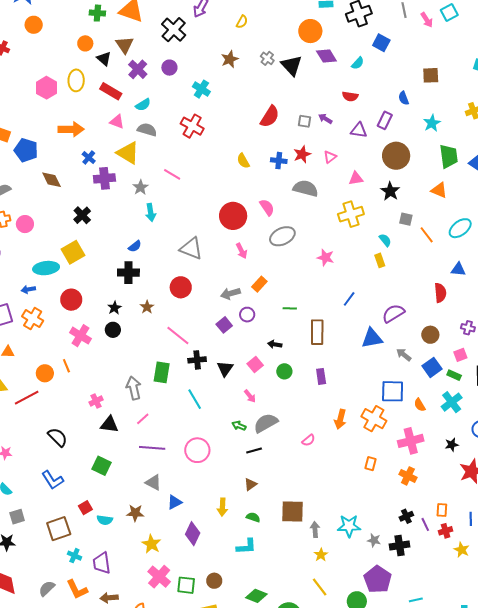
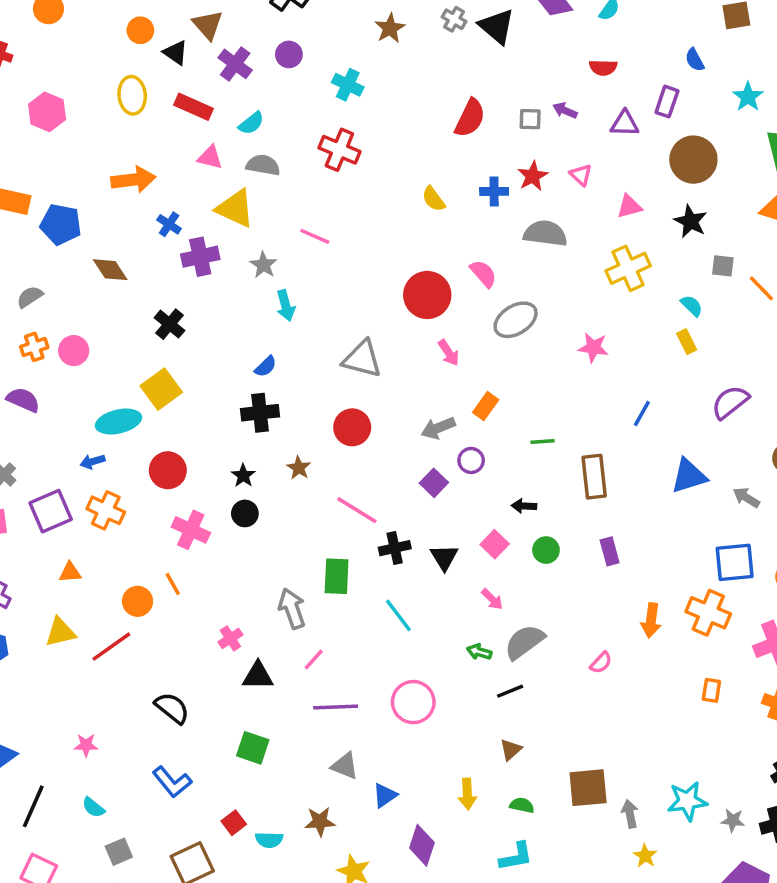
pink hexagon: (47, 88) -> (47, 112), moved
pink triangle: (330, 157) -> (581, 175), turned -32
purple semicircle: (393, 313) -> (730, 402), moved

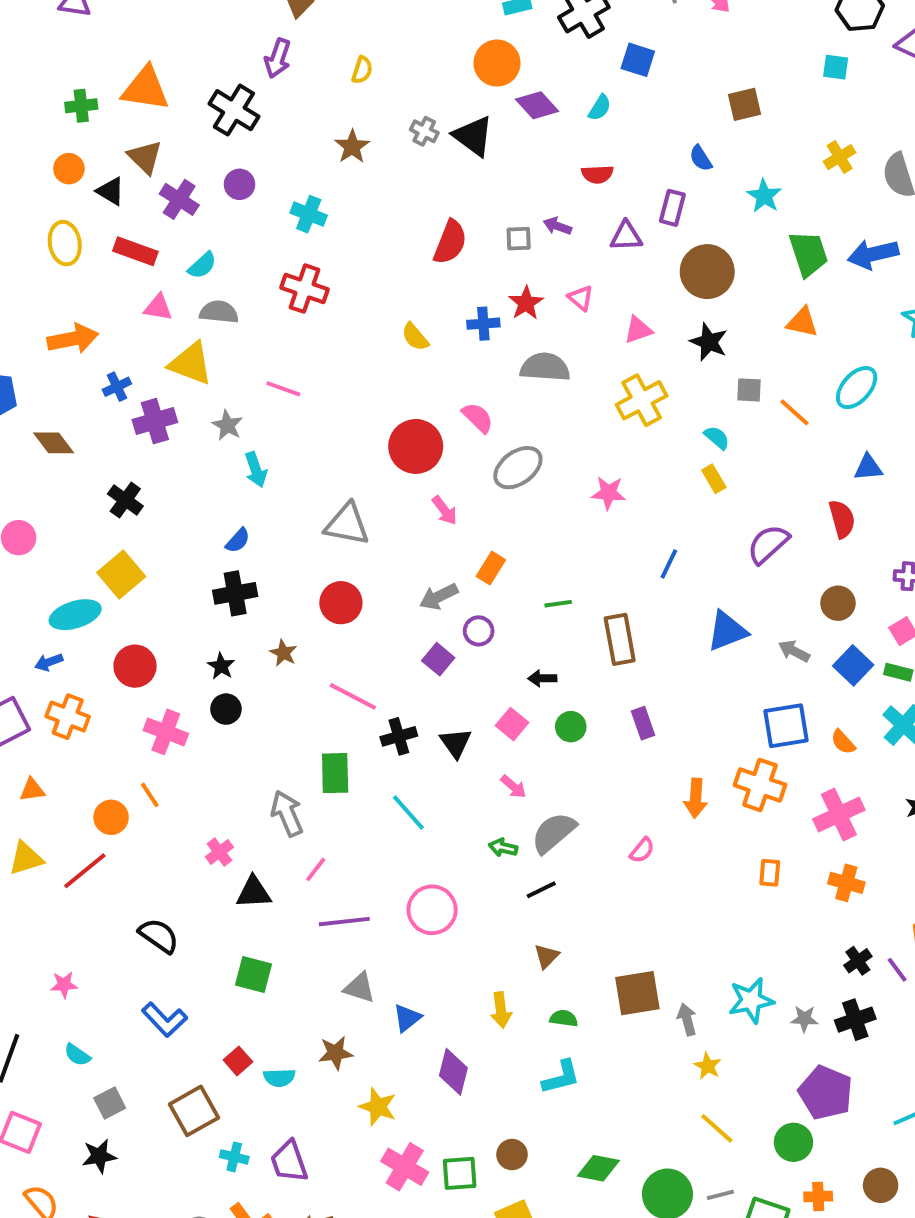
blue cross: (169, 224) -> (117, 387), turned 35

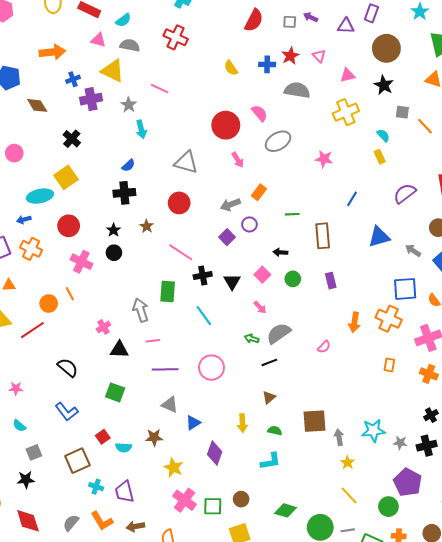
pink line: (316, 869) -> (153, 341), turned 40

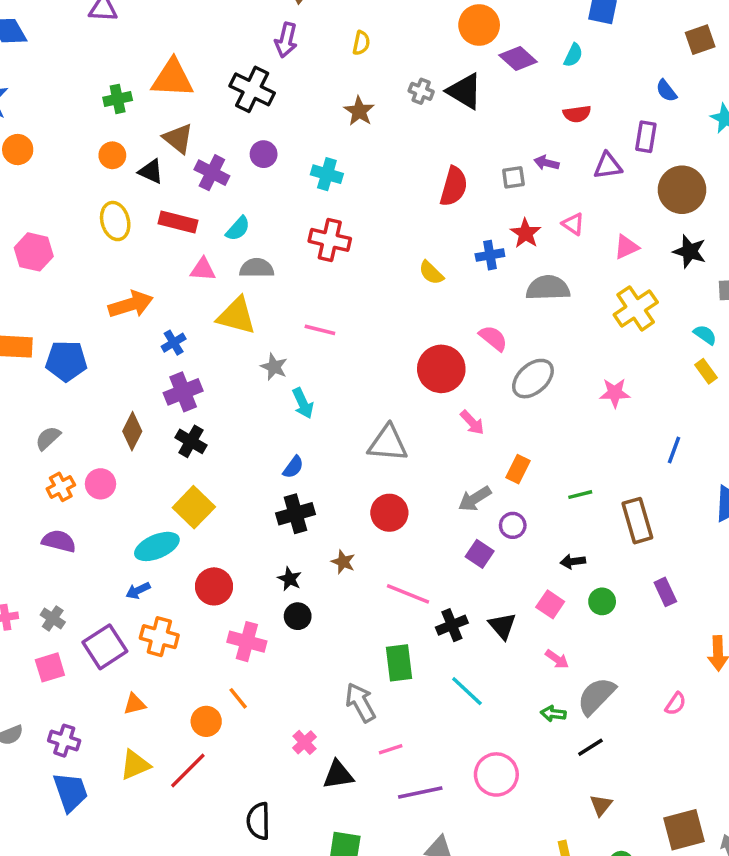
purple cross: (91, 99) -> (183, 392), moved
brown diamond: (37, 105) -> (132, 431), moved, turned 70
black semicircle: (68, 368) -> (258, 821), turned -120

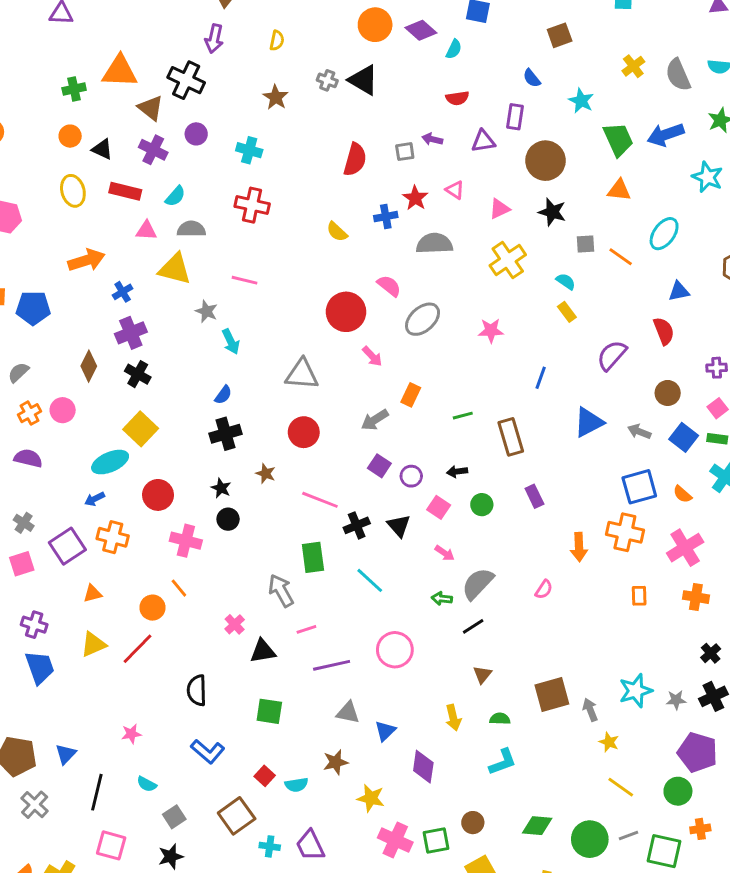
purple diamond: (518, 59) -> (421, 30), moved
brown triangle: (178, 139) -> (151, 108), moved
purple circle: (513, 525) -> (411, 476), moved

